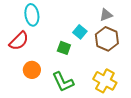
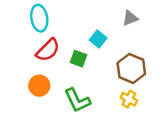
brown hexagon: (107, 39) -> (131, 68), moved
red semicircle: (19, 41) -> (48, 50), moved
yellow cross: (105, 81) -> (129, 99), size x0.6

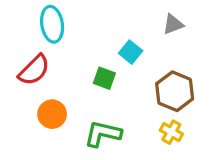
red semicircle: (48, 50) -> (34, 70), moved
green L-shape: (77, 100) -> (103, 134), turned 128

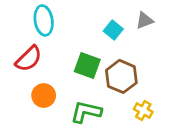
cyan square: (131, 52) -> (113, 30), moved
green square: (104, 78) -> (87, 65), size x1.4
brown hexagon: (175, 91) -> (121, 76), moved

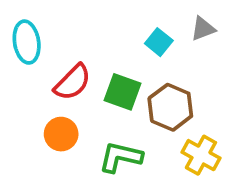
cyan ellipse: (44, 20) -> (27, 42), moved
red semicircle: (29, 59) -> (73, 82), moved
yellow cross: (143, 111) -> (201, 155), size x1.4

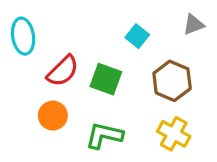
gray triangle: (203, 29) -> (194, 25), moved
brown hexagon: (170, 107) -> (172, 81), moved

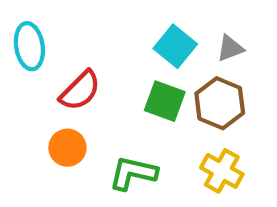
gray triangle: (194, 25) -> (230, 48), moved
cyan square: (137, 36) -> (175, 46), size x1.4
green square: (106, 79) -> (165, 101), moved

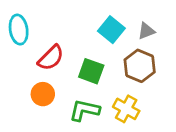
green square: (165, 101) -> (91, 71), moved
yellow cross: (222, 171) -> (126, 109), moved

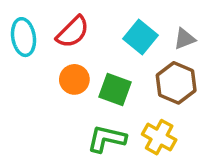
red semicircle: (51, 58) -> (73, 32), moved
orange circle: (43, 94) -> (74, 79), moved

